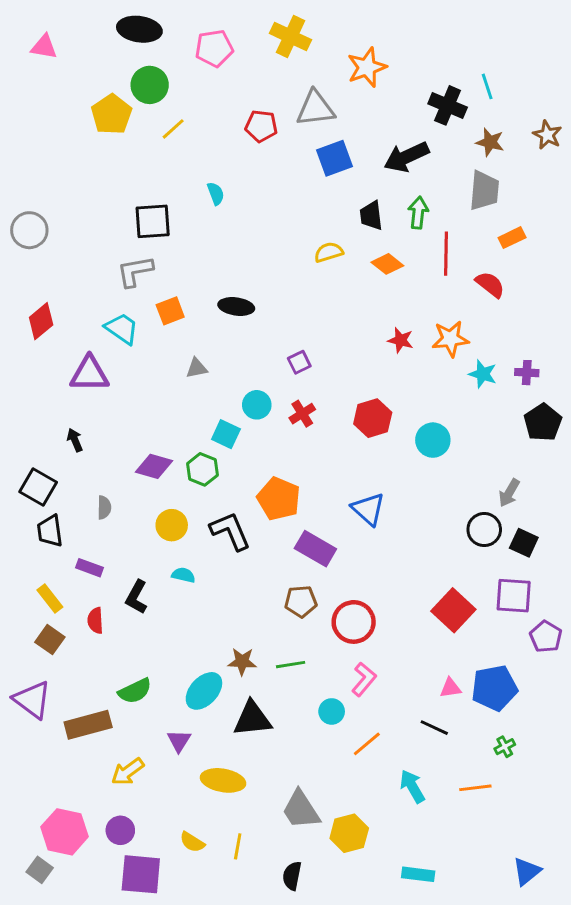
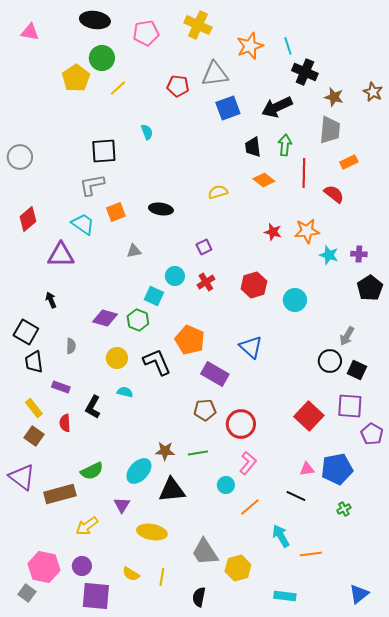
cyan line: (487, 86) -> (288, 46), moved
yellow semicircle: (329, 252) -> (218, 192), moved
orange line: (475, 788) -> (311, 554), moved

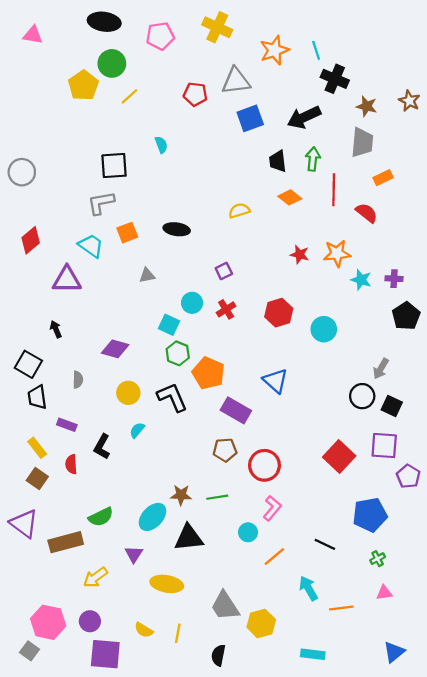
green hexagon: (138, 320) -> (178, 353), moved
cyan semicircle: (125, 392) -> (137, 430), turned -63
pink triangle: (307, 469) -> (384, 593), moved

